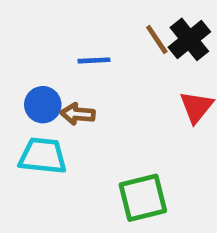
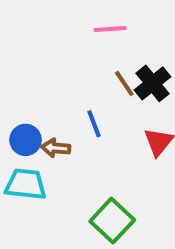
blue line: (94, 60) -> (94, 124), moved, turned 72
green square: (143, 198) -> (112, 221), turned -33

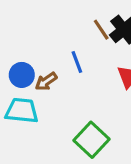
brown arrow: (56, 148) -> (46, 81), turned -40

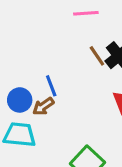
blue line: (77, 62) -> (51, 86), moved

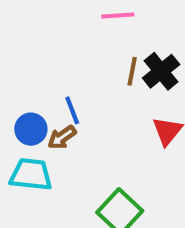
brown line: (97, 56) -> (132, 71), turned 45

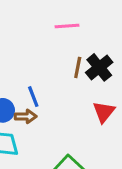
brown arrow: (62, 137) -> (26, 116), turned -145

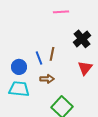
brown line: (78, 67) -> (52, 54), moved
brown arrow: (26, 116) -> (47, 79), moved

